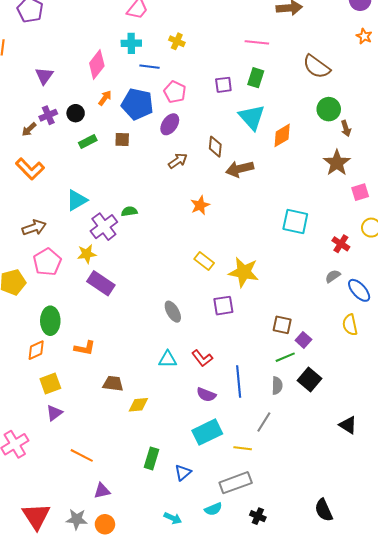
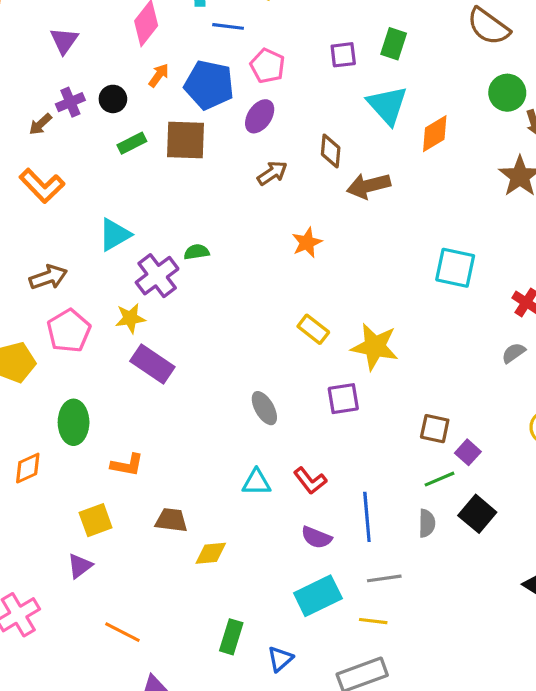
brown square: (122, 139) -> (185, 140), size x1.8
orange diamond: (36, 350) -> (28, 468), moved
yellow square: (50, 384) -> (96, 520), moved
gray line: (264, 422) -> (384, 578), moved, turned 50

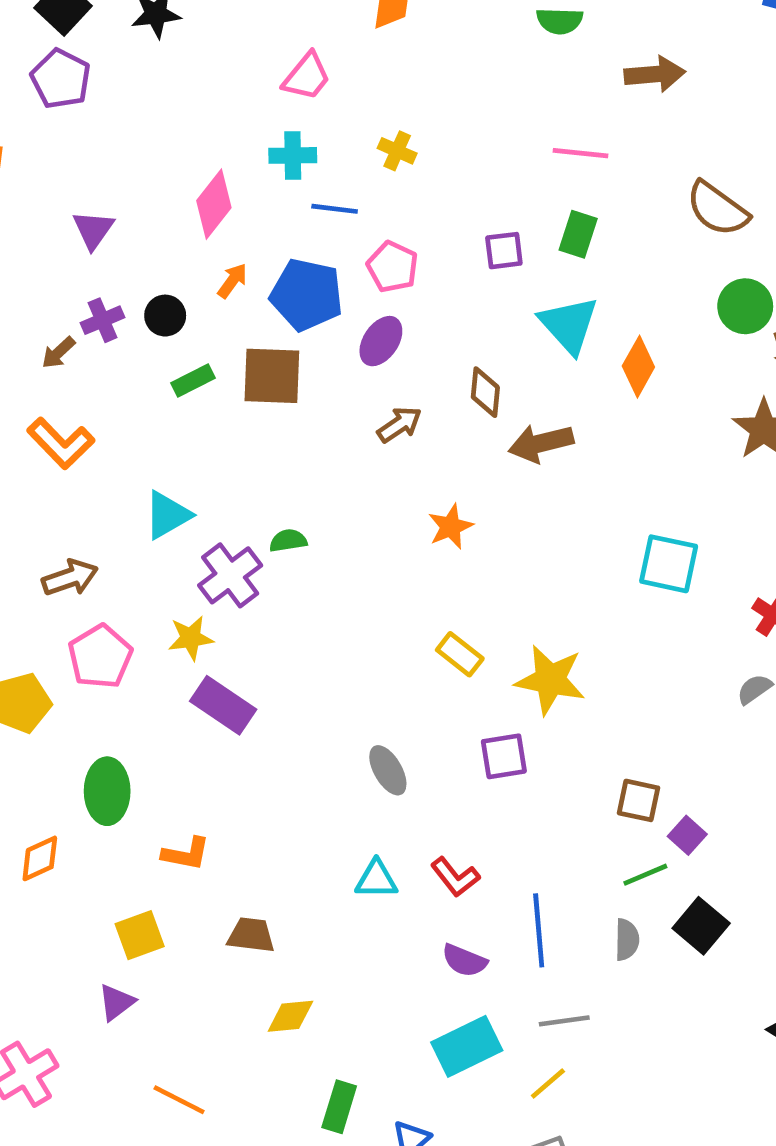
orange diamond: (435, 134) -> (638, 367), turned -30
yellow diamond: (211, 553) -> (290, 1016), moved
yellow line: (373, 621) -> (548, 1084), turned -48

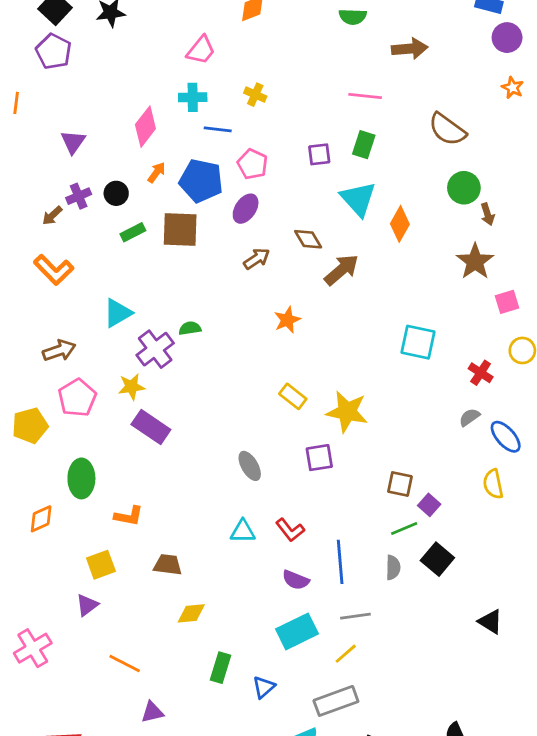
brown diamond: (485, 392) -> (308, 239), turned -36
brown arrow: (541, 443) -> (342, 270), turned 153

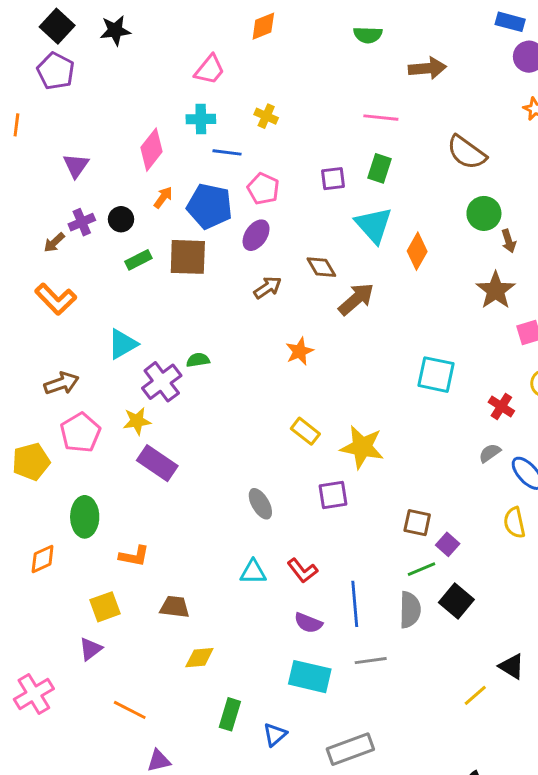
gray semicircle: (393, 567) -> (410, 610), size x1.4
cyan rectangle: (297, 631) -> (310, 677), turned 39
yellow line: (346, 654) -> (475, 695), moved

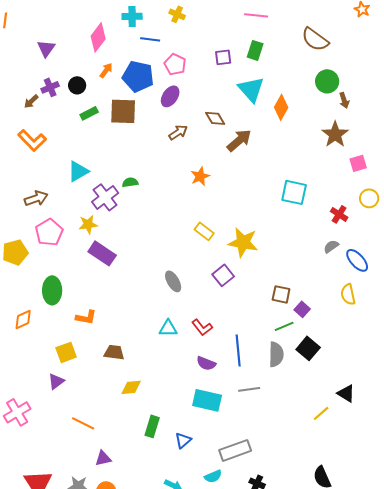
purple square: (333, 495) -> (223, 275), turned -30

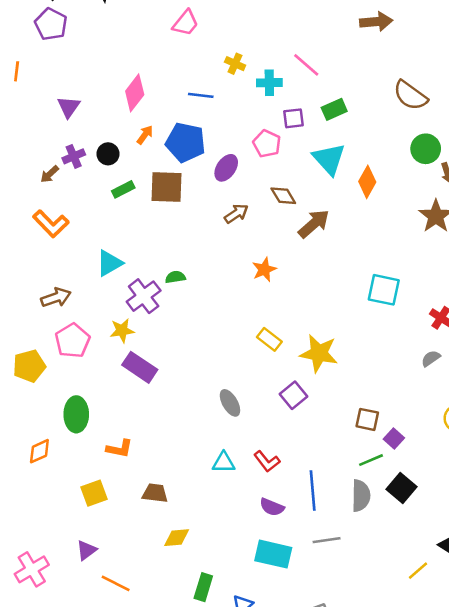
pink line: (256, 15) -> (306, 65), moved, turned 35
cyan cross: (132, 16) -> (269, 83), moved
green rectangle: (255, 50) -> (334, 109), turned 48
pink pentagon: (175, 64) -> (267, 144), moved
purple triangle: (56, 381) -> (86, 550), moved

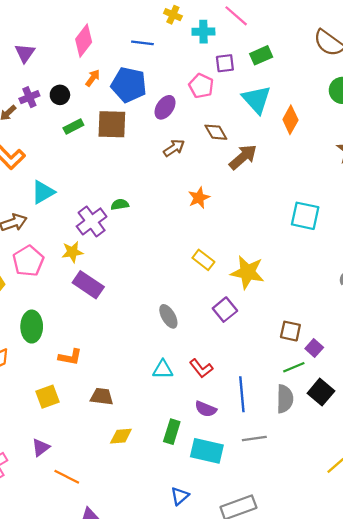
cyan triangle: (109, 263) -> (43, 192), moved
green rectangle: (203, 587) -> (172, 432), moved

